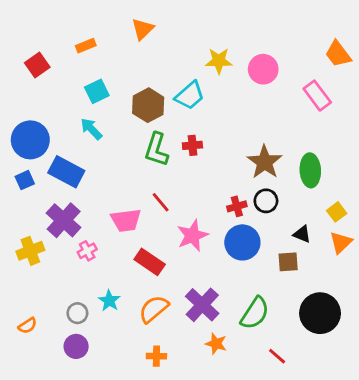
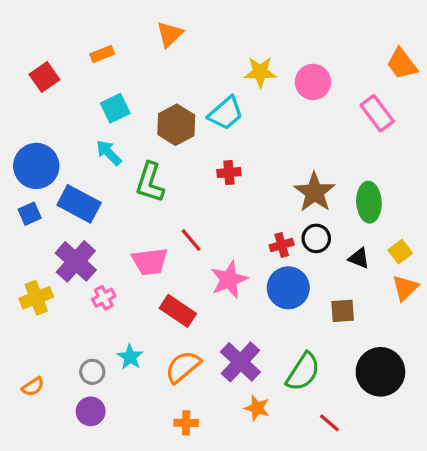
green L-shape: (156, 150) -> (150, 182), moved
black triangle: (302, 234) -> (359, 258), moved

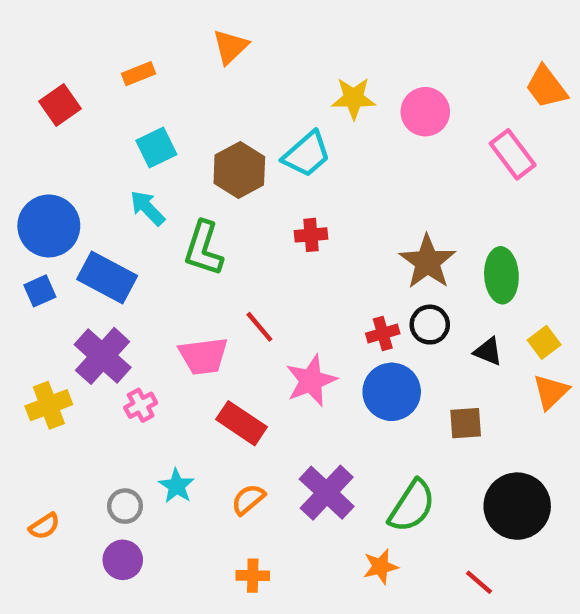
orange semicircle: (183, 367) -> (248, 499), size x0.7
orange star: (257, 408) -> (380, 567), moved, turned -30
red line: (329, 423) -> (479, 582), moved

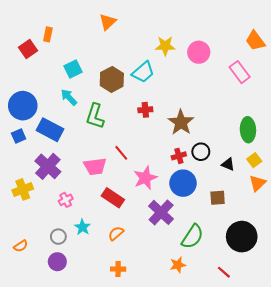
orange rectangle: (138, 74) -> (48, 34), moved, turned -56
brown star: (428, 262) -> (181, 122), moved
green ellipse: (501, 275) -> (248, 130), moved
pink cross: (141, 405) -> (66, 200), moved
purple cross: (327, 493) -> (161, 212), moved

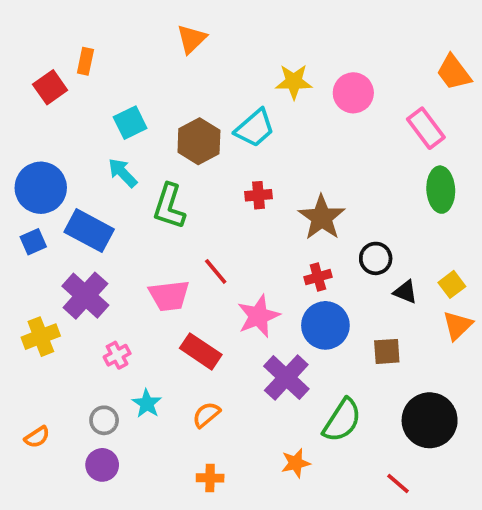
green ellipse: (248, 130) -> (441, 190), moved
black circle: (201, 152) -> (376, 258), moved
orange star: (178, 265) -> (296, 463), moved

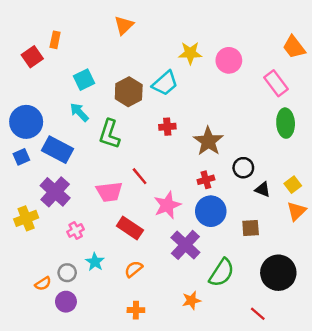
orange semicircle: (37, 437) -> (43, 284), moved

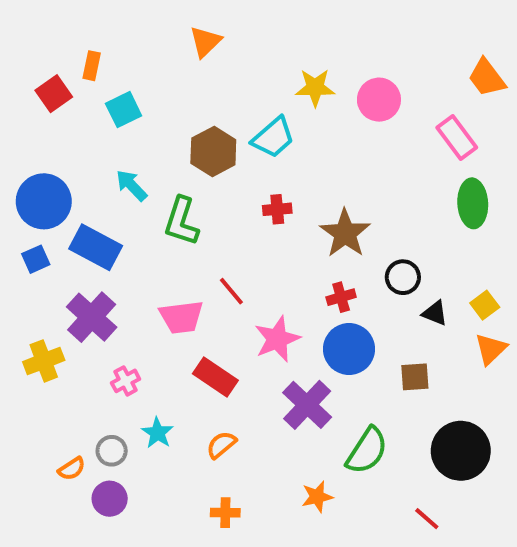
cyan square: (84, 80) -> (124, 110), moved

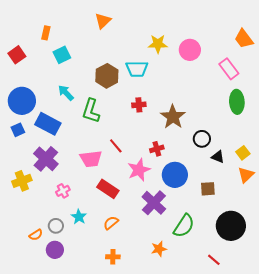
red square: (54, 94) -> (17, 55), moved
cyan trapezoid: (273, 138) -> (137, 69), turned 40
red cross: (341, 297) -> (157, 149), moved

